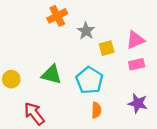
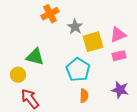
yellow square: (107, 48) -> (93, 42), size x1.5
green triangle: (51, 75) -> (35, 57), moved
yellow circle: (11, 79) -> (18, 75), moved

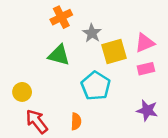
green triangle: (35, 57) -> (59, 55), moved
orange semicircle: (84, 96) -> (76, 121), moved

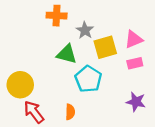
orange cross: (61, 17) -> (57, 16), turned 30
green triangle: (59, 55) -> (67, 54), moved
yellow circle: (22, 92) -> (20, 85), size x1.5

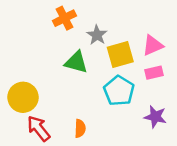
orange cross: (57, 16) -> (65, 18), turned -30
cyan pentagon: (88, 79) -> (119, 91), moved

